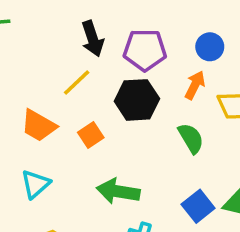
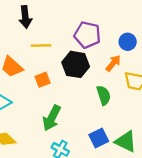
black arrow: (93, 39) -> (25, 17), moved
yellow line: (77, 82) -> (41, 46), turned 30
green arrow: (118, 191) -> (52, 118), turned -85

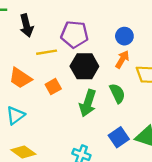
purple pentagon: (87, 35) -> (74, 34), moved
blue circle: (128, 42) -> (124, 36), moved
green arrow: (52, 118) -> (88, 103), moved

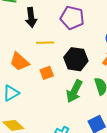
purple pentagon: (74, 34) -> (72, 18), moved

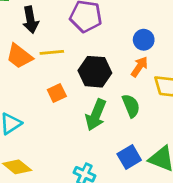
orange trapezoid: (19, 62) -> (19, 56), moved

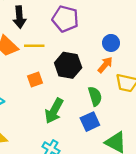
green arrow: (96, 115) -> (54, 111), moved
blue square: (129, 157) -> (90, 122), moved

